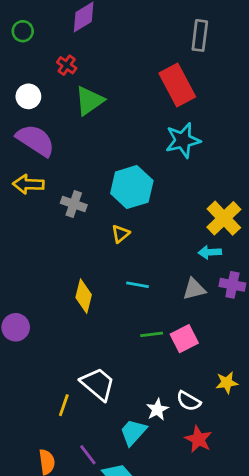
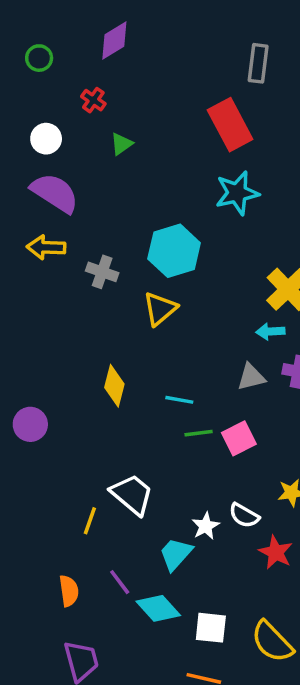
green triangle: (89, 101) -> (121, 144), size x0.6
yellow triangle: (120, 234) -> (160, 309), size x1.5
cyan line: (137, 285) -> (179, 400), moved
red star: (198, 439) -> (276, 552), moved

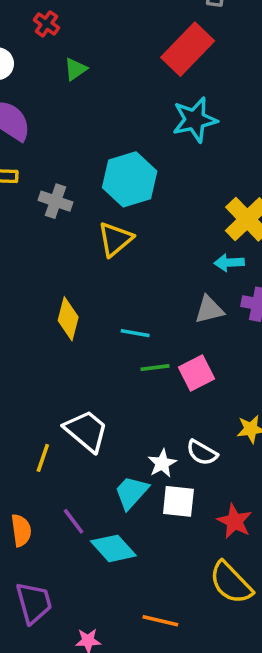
red rectangle: (230, 125) -> (188, 49), turned 72
red star: (276, 552) -> (235, 521), moved
white square: (211, 628) -> (178, 501), moved

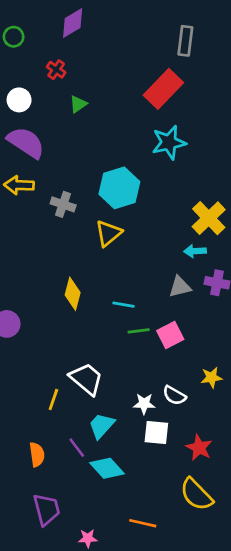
white star: (162, 463) -> (144, 404), turned 30
cyan trapezoid: (131, 492) -> (101, 426), moved

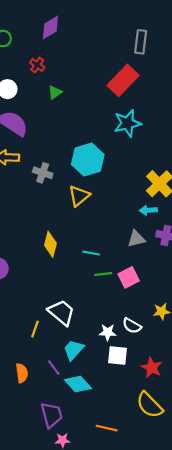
purple trapezoid: (47, 509) -> (52, 415), moved

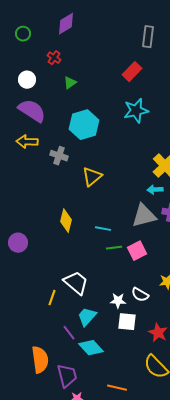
red rectangle: (123, 80) -> (132, 72), size x0.7
cyan hexagon: (88, 160) -> (84, 125), moved
gray triangle: (136, 239) -> (144, 216), size x1.5
orange semicircle: (22, 373) -> (40, 360), moved, size x1.5

